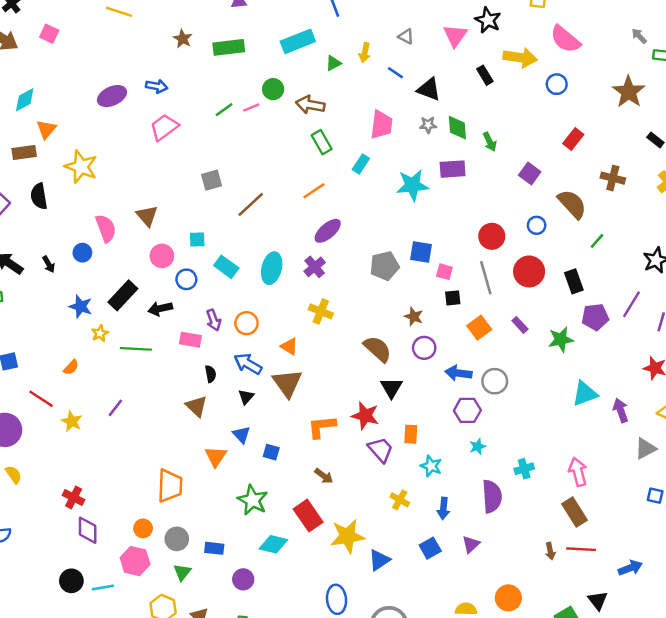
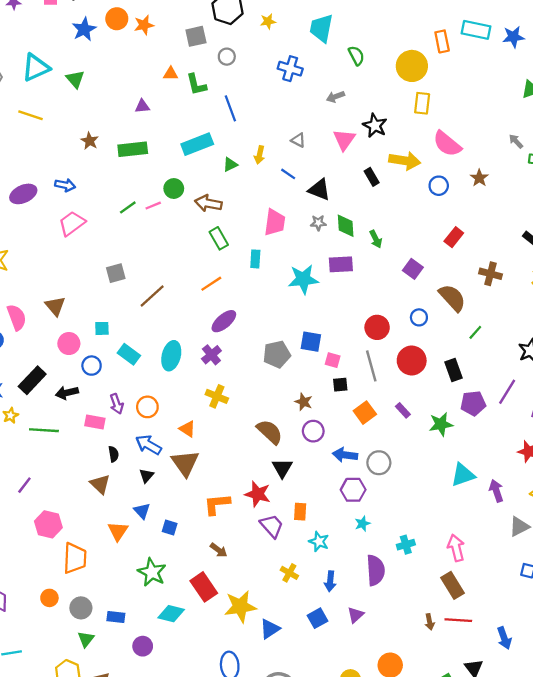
brown star: (629, 92) -> (479, 178), moved, size x0.6
cyan rectangle: (361, 164) -> (255, 259), turned -30
pink hexagon: (135, 561) -> (48, 524), moved
blue arrow: (630, 568) -> (504, 638), turned 90

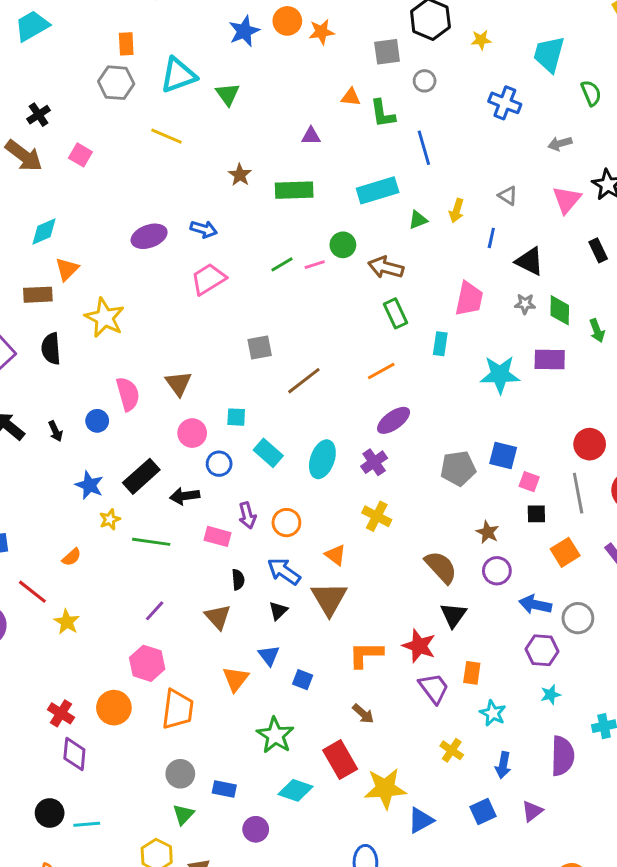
blue line: (288, 174) -> (491, 238), turned 63
purple line: (24, 485) -> (155, 611), moved
orange circle: (49, 598) -> (114, 708), moved, size x1.5

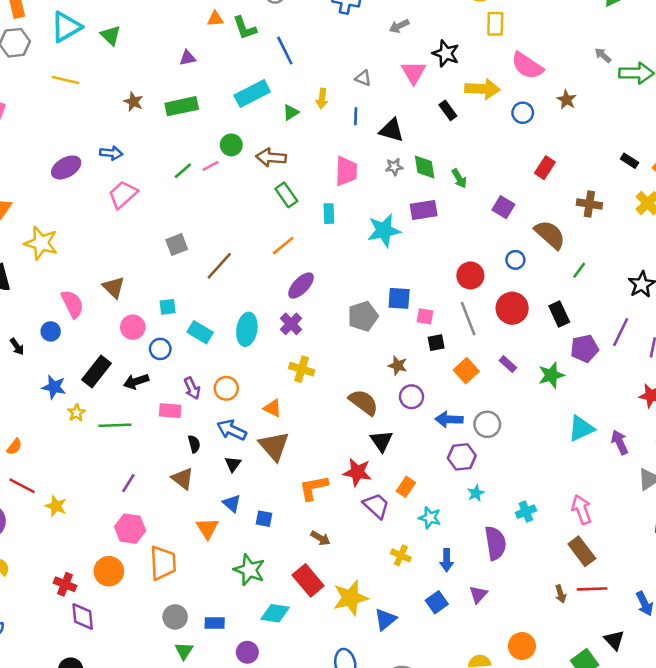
orange semicircle: (72, 557) -> (14, 447), moved
orange rectangle: (472, 673) -> (406, 487), turned 36

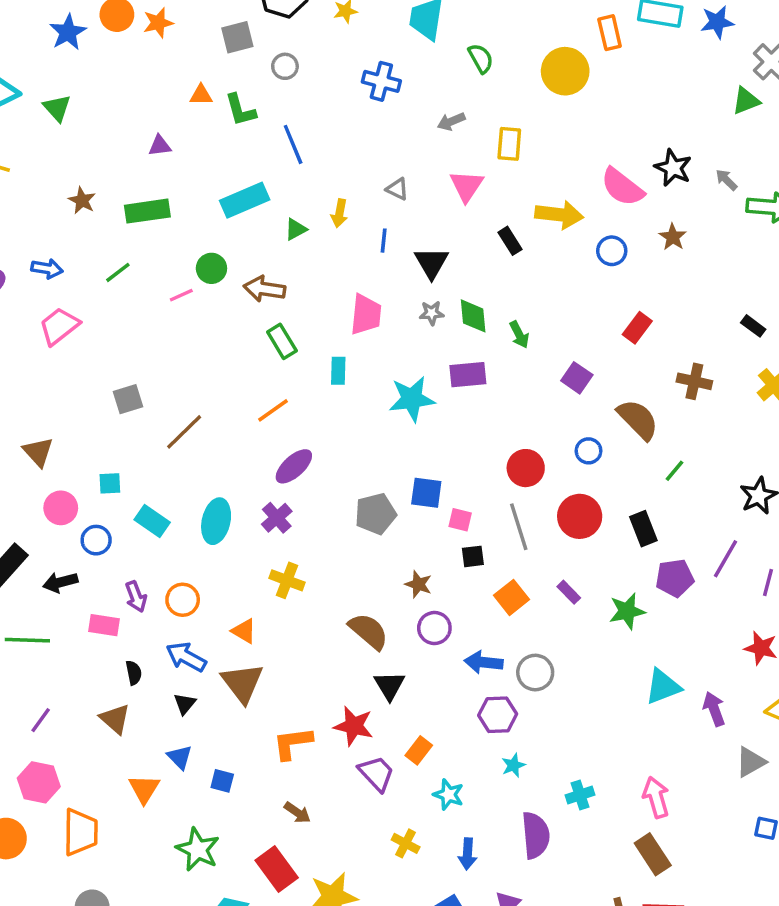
yellow rectangle: (495, 24) -> (509, 144), moved
black star: (446, 53) -> (673, 168), moved
black triangle: (392, 130) -> (431, 263), turned 40
green line: (183, 171) -> (118, 272), moved

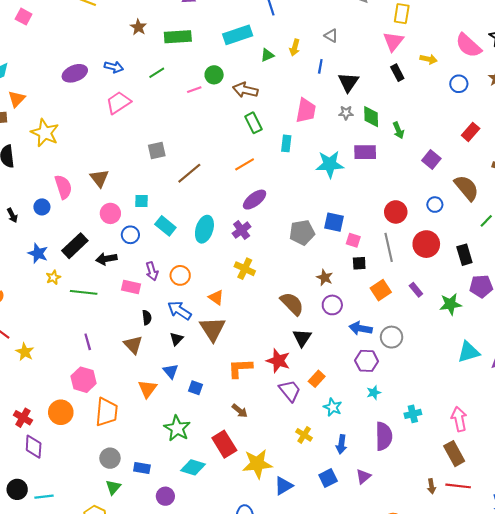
pink triangle: (467, 186) -> (393, 41), moved
yellow arrow: (559, 215) -> (429, 59), size x0.6
purple line: (41, 720) -> (88, 342), turned -56

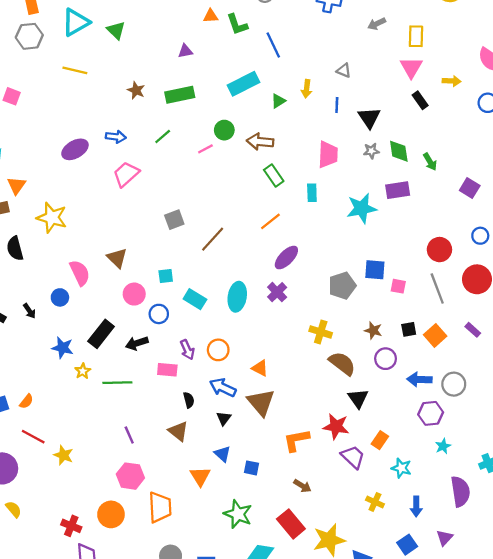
black square: (359, 263) -> (409, 329), moved
yellow cross: (245, 269) -> (321, 332), moved

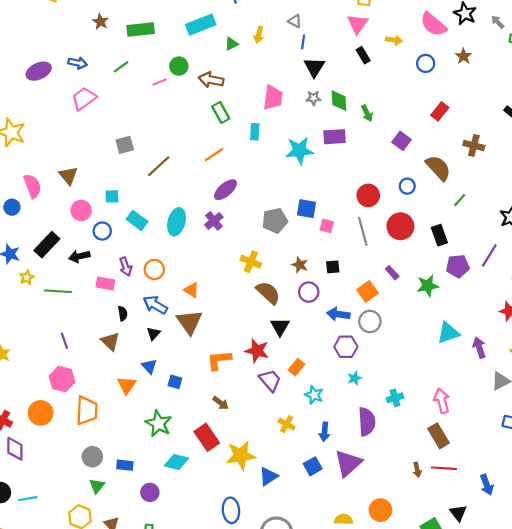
blue line: (337, 105) -> (303, 42), moved
orange square: (435, 335) -> (368, 291), moved
purple triangle: (445, 538) -> (348, 463), size x1.8

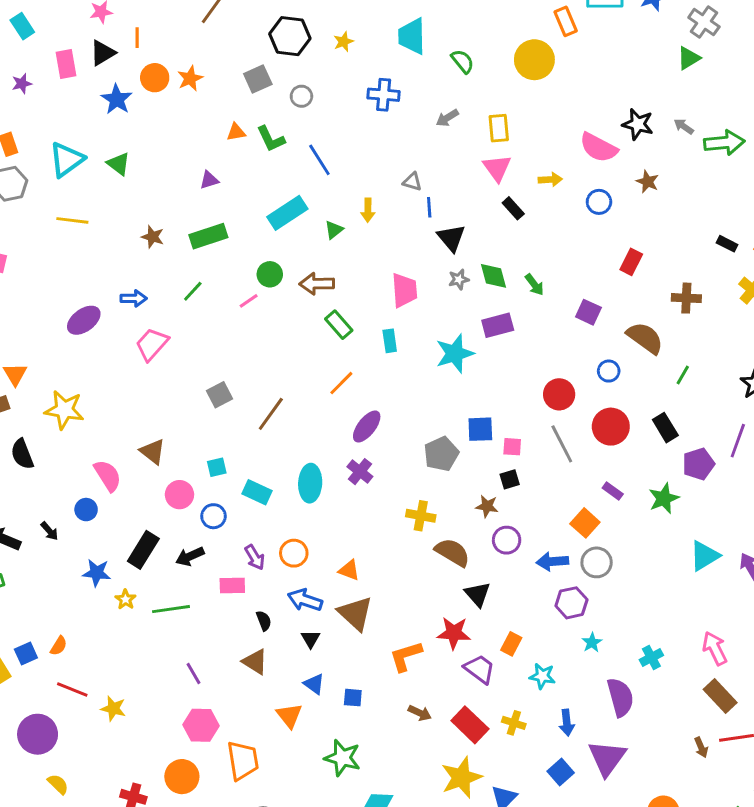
black square: (333, 267) -> (510, 479), moved
red rectangle: (207, 437) -> (470, 725), moved

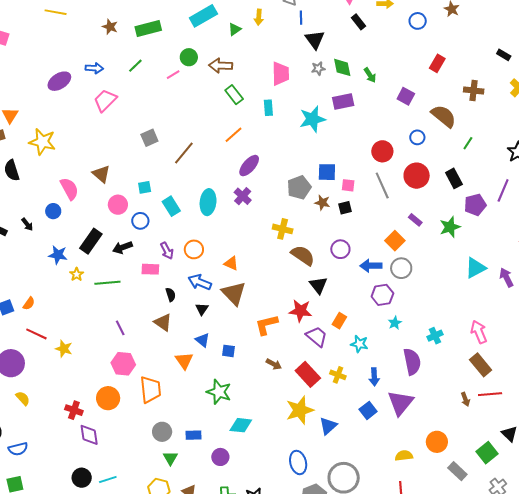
cyan rectangle: (257, 492) -> (171, 206), turned 30
brown star: (487, 506) -> (322, 203), moved

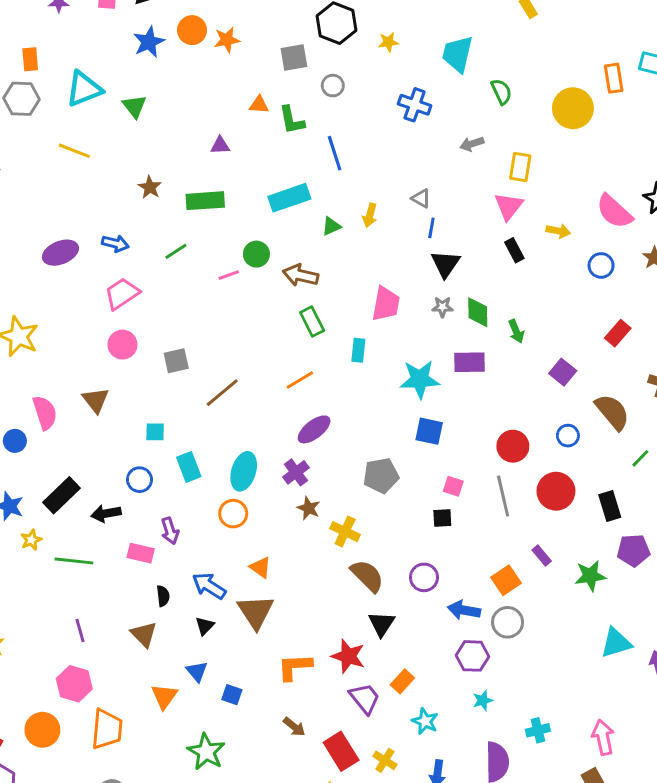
blue square: (327, 172) -> (429, 431), moved
brown star: (322, 203) -> (309, 508), moved
pink circle: (118, 205) -> (122, 345), moved
orange circle: (194, 249) -> (233, 514), moved

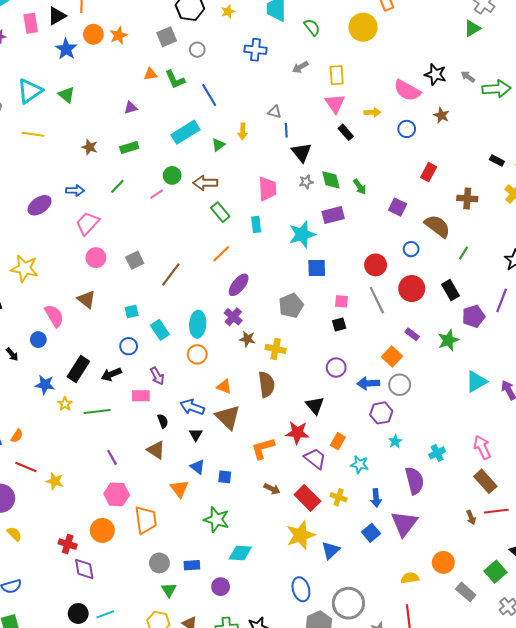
green rectangle: (205, 201) -> (129, 147), size x0.7
brown semicircle: (367, 576) -> (266, 384), moved, turned 50

